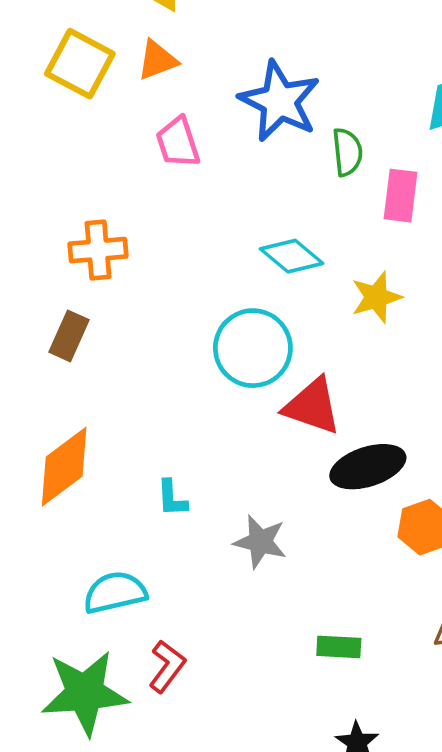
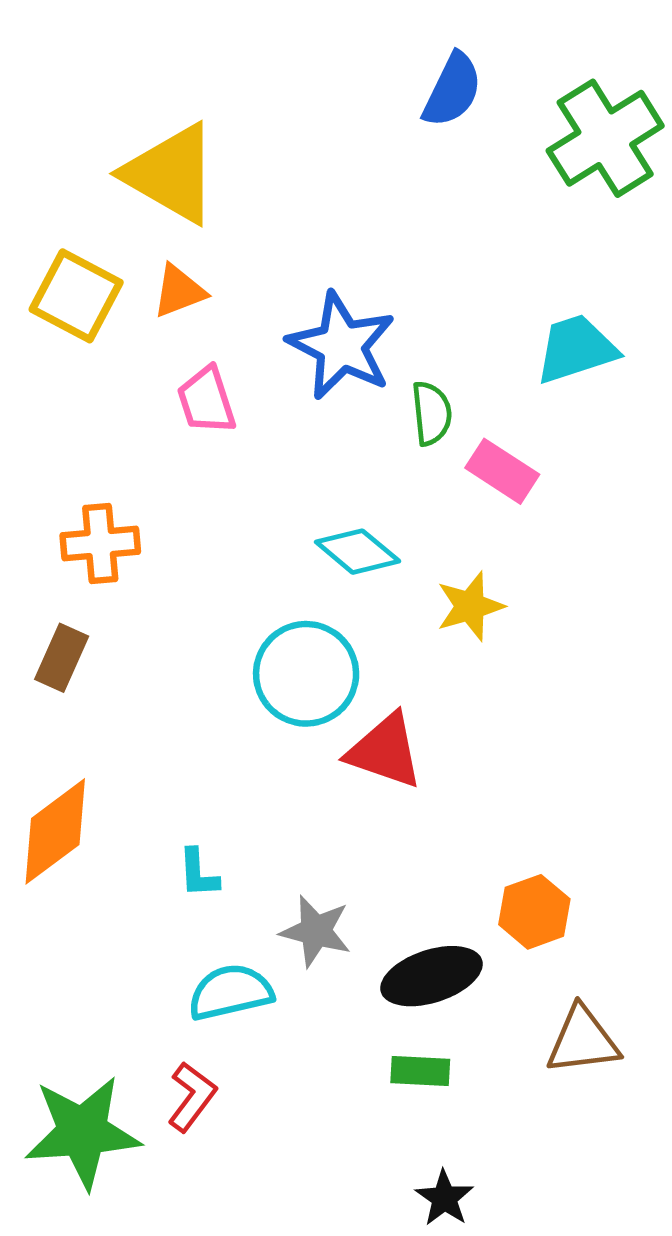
pink rectangle: (401, 196) -> (502, 471), turned -64
black ellipse: (368, 467) -> (432, 976), moved
cyan semicircle: (115, 592) -> (230, 992), moved

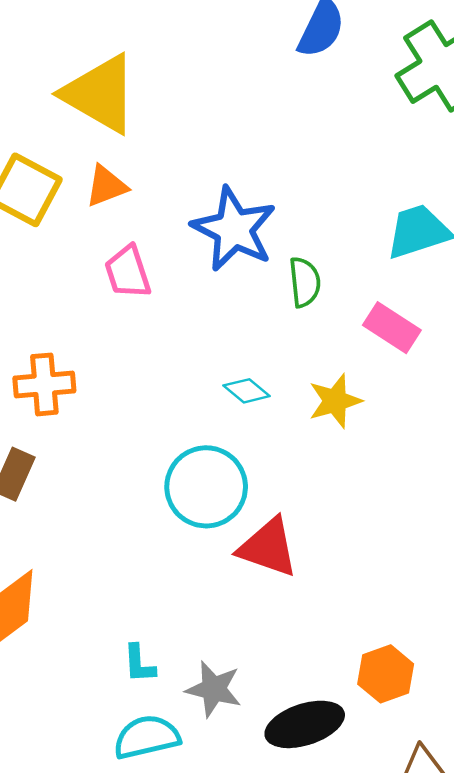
pink rectangle: (502, 471) -> (392, 328), moved
cyan diamond: (358, 552) -> (247, 391), size x0.7
yellow star: (470, 606) -> (335, 401), moved
cyan L-shape: (198, 873) -> (139, 664), moved

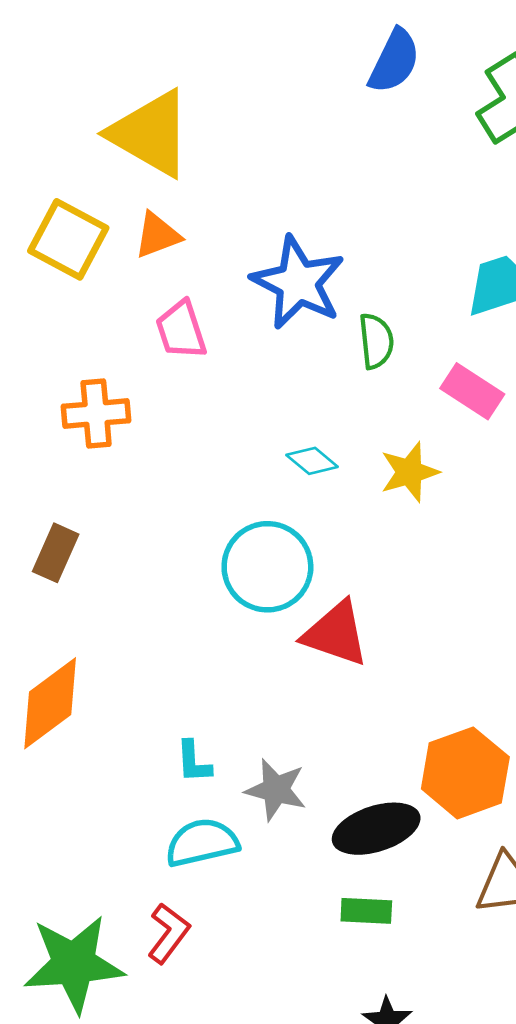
orange cross: (44, 384) -> (96, 414), moved
orange hexagon: (386, 674) -> (465, 773), size x1.4

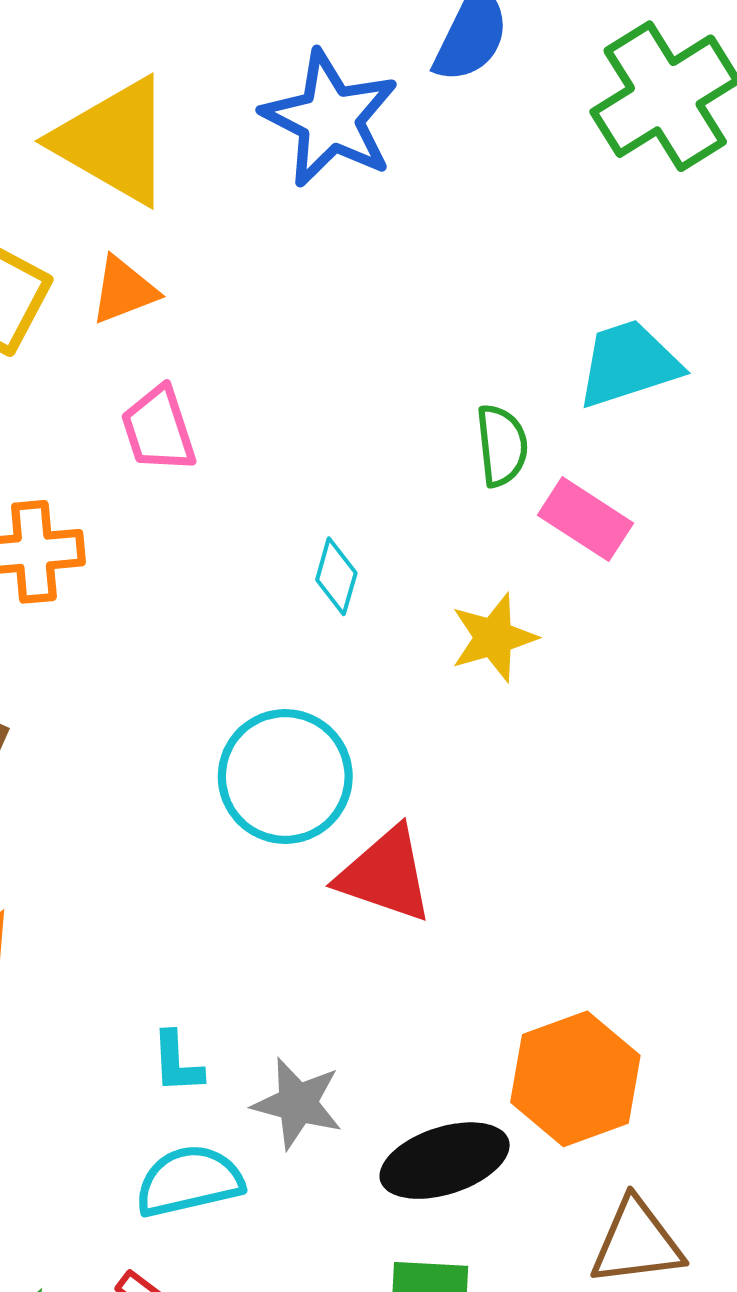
blue star: (298, 283) -> (330, 119), moved
green semicircle: (376, 341) -> (502, 446), moved
cyan diamond: (312, 461) -> (336, 576), moved, turned 66

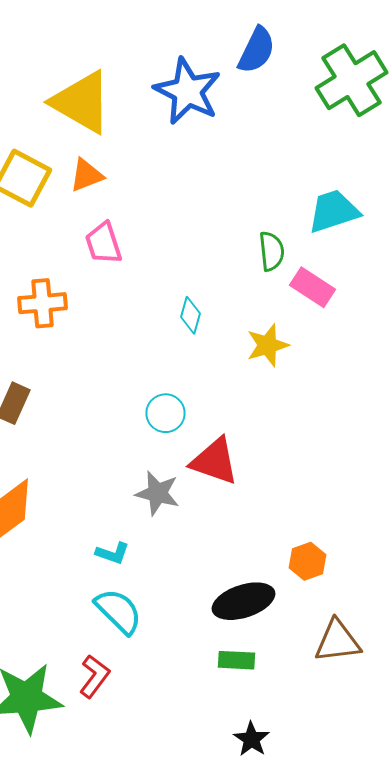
cyan circle: (285, 777) -> (166, 413), size x0.6
cyan L-shape: (177, 1063) -> (112, 553), turned -68
orange hexagon: (575, 1079) -> (308, 561), size x0.6
gray star: (297, 1103) -> (158, 493), moved
cyan semicircle: (189, 1181) -> (118, 611), turned 58

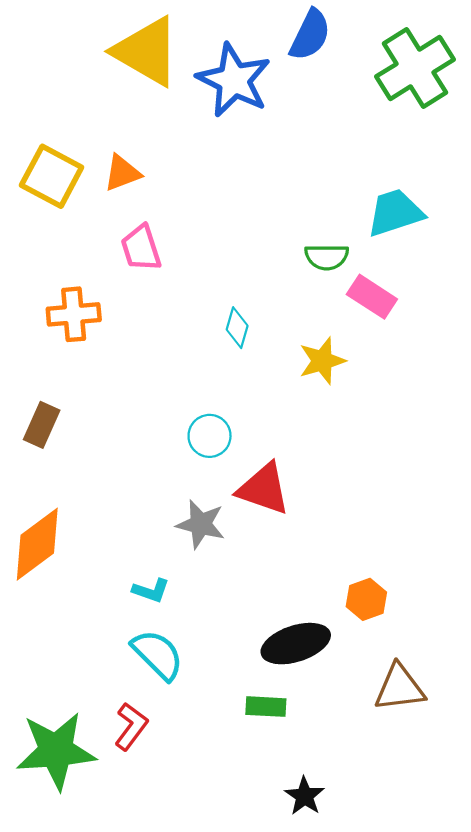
yellow triangle: (82, 102) -> (147, 51), moved
green semicircle: (272, 251) -> (327, 257), turned 96
green rectangle: (236, 660) -> (266, 707), moved

